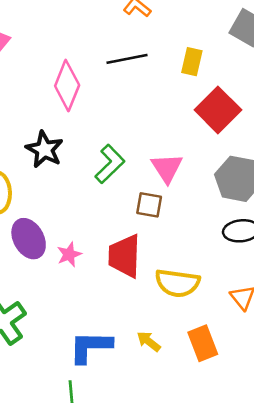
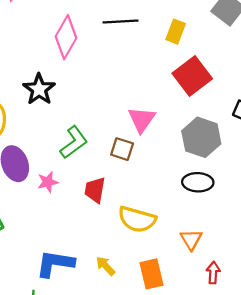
green L-shape: (110, 164) -> (74, 142), moved
red trapezoid: (125, 256) -> (95, 190), size x0.7

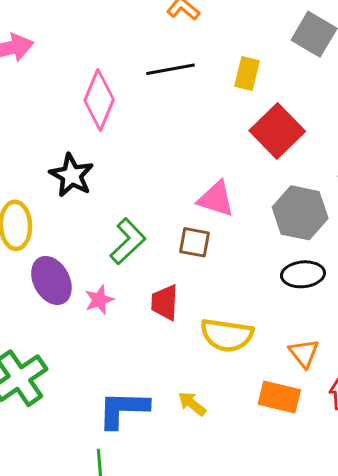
pink triangle: (142, 120) -> (216, 199), turned -40
orange rectangle: (152, 274) -> (279, 397), moved, turned -56

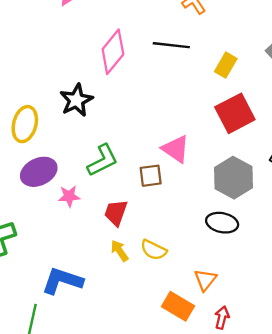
brown square: (195, 242) -> (151, 176), turned -35
purple ellipse: (51, 280) -> (39, 172), turned 76
yellow semicircle: (227, 335) -> (154, 250), size x0.7
yellow arrow: (192, 404) -> (120, 251), moved

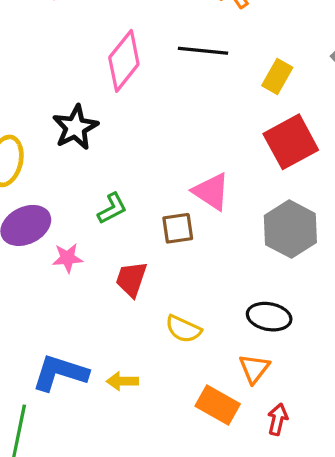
green L-shape: (103, 160) -> (112, 208), size x0.7
black ellipse: (222, 223) -> (269, 317), moved
yellow arrow: (120, 251) -> (122, 381), moved, turned -55

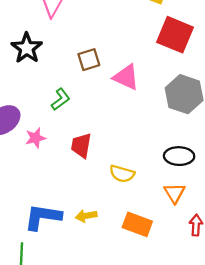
red square: (291, 142) -> (175, 35), turned -30
brown square: (178, 228) -> (89, 60), moved
orange rectangle: (218, 405) -> (137, 224), moved

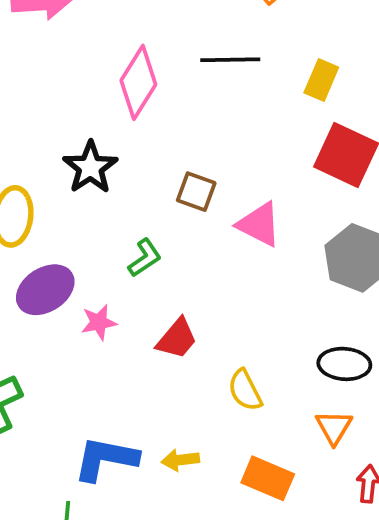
brown square: (89, 60) -> (196, 192), turned 35
red trapezoid: (81, 145) -> (177, 339), turned -152
yellow semicircle: (122, 174) -> (245, 390), turned 45

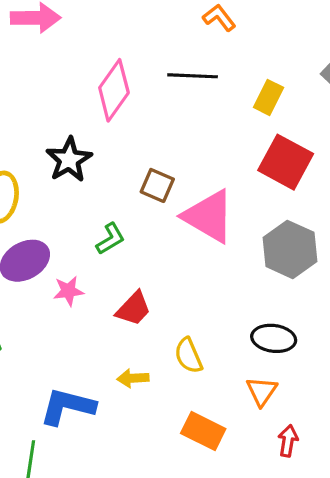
pink triangle: (259, 224) -> (209, 216), size x1.4
yellow arrow: (180, 460) -> (133, 378), moved

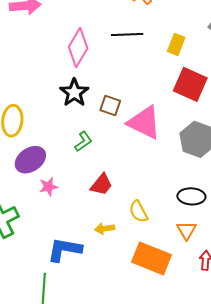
black star: (69, 160) -> (74, 93), moved
pink star: (68, 291) -> (48, 187), moved
orange rectangle: (203, 431) -> (152, 258), size x1.4

